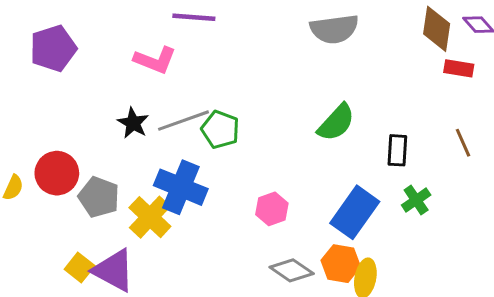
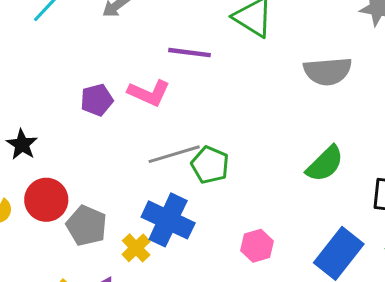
purple pentagon: (53, 48) -> (97, 100), moved, size x0.7
black star: (133, 123) -> (22, 144), moved
yellow cross: (150, 217) -> (136, 248), size x0.7

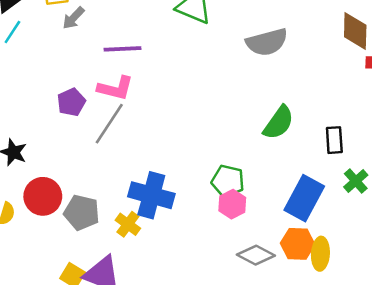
purple line: (189, 53) -> (123, 49), moved
gray line: (174, 154) -> (109, 124), moved, turned -30
green pentagon: (210, 165) -> (228, 181), moved

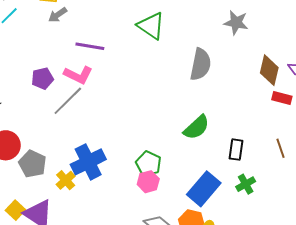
gray semicircle: (267, 42) -> (200, 64), turned -76
blue cross: (151, 195) -> (88, 162), turned 36

